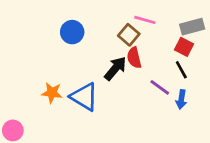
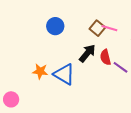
pink line: (145, 20) -> (109, 28), moved
red semicircle: (134, 58) -> (105, 57), moved

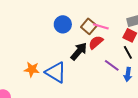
blue circle: (55, 26) -> (63, 24), moved
red semicircle: (105, 57) -> (96, 42), moved, turned 63

